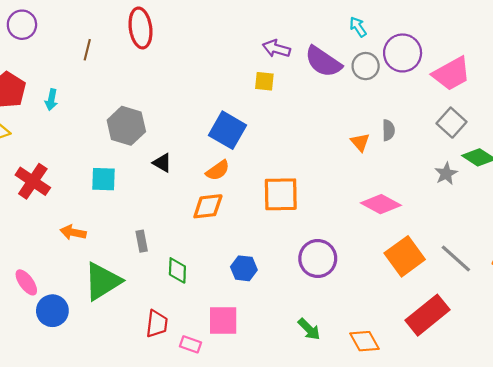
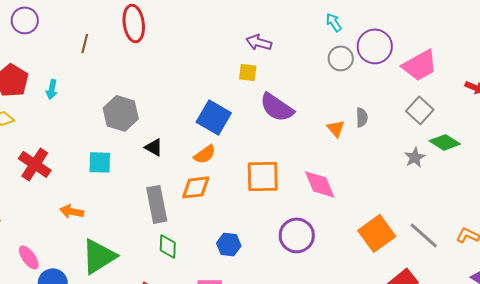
purple semicircle: (323, 62) -> (277, 107), moved
pink diamond: (381, 204) -> (320, 184), moved, turned 39
gray rectangle: (142, 241) -> (157, 204), moved, size x1.8

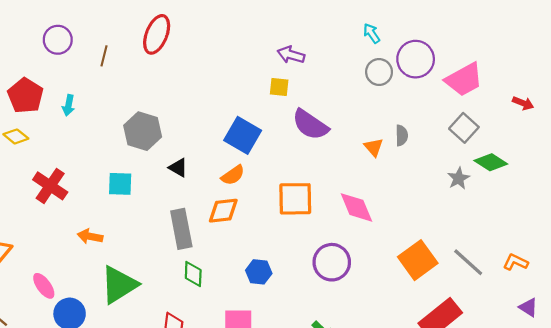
purple circle: (25, 20) -> (58, 40), moved
red ellipse: (134, 23) -> (157, 34), turned 30

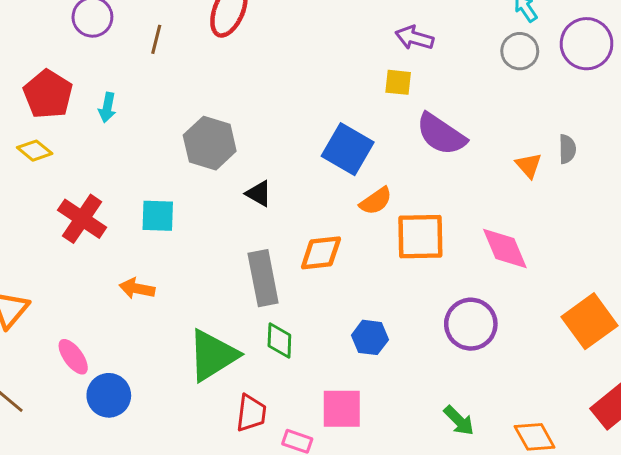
gray circle: (379, 72) -> (520, 51), moved
orange semicircle: (233, 175) -> (376, 201), moved
cyan square: (120, 184) -> (158, 216), moved
green triangle: (119, 285) -> (213, 355), moved

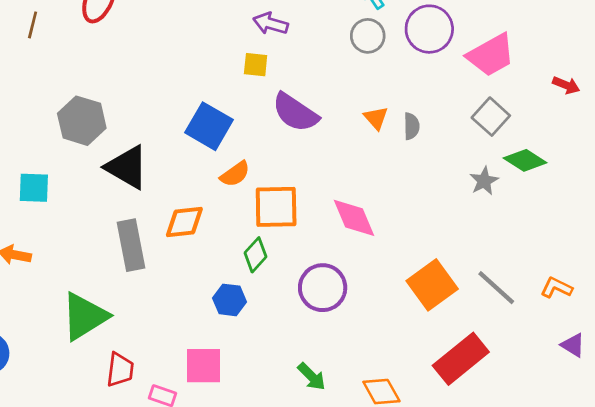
orange triangle: (529, 165) -> (376, 118), moved
black triangle: (259, 194) -> (127, 167), size x1.8
green diamond: (279, 340) -> (256, 255), moved, turned 40

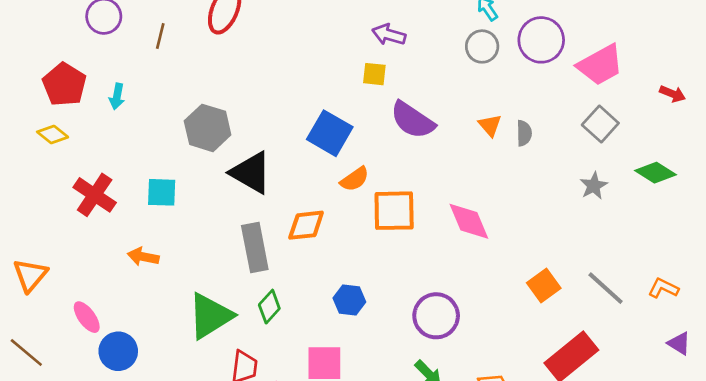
green diamond: (525, 160) -> (655, 173), moved
green diamond: (256, 255) -> (269, 307), moved
orange square: (432, 285) -> (544, 286), size x0.7
purple circle: (323, 288) -> (436, 316), moved

